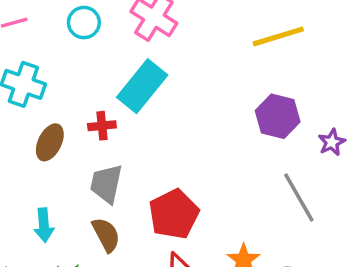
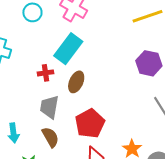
brown ellipse: (50, 142) -> (76, 82), moved

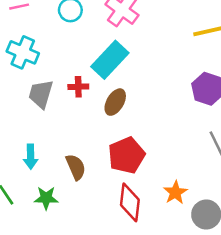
gray trapezoid: (49, 107) -> (41, 94), moved

